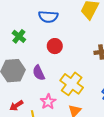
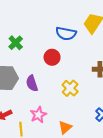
blue semicircle: (48, 17) -> (66, 34), moved
yellow cross: (72, 84) -> (70, 88), moved, size x0.7

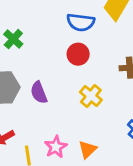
red circle: (52, 57) -> (78, 54), moved
pink star: (38, 115) -> (56, 147), moved

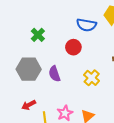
red circle: (78, 54) -> (73, 47), moved

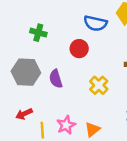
green cross: (38, 35) -> (38, 33), turned -32

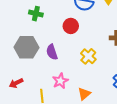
red arrow: (24, 114) -> (16, 83), moved
pink star: (66, 125) -> (60, 81), moved

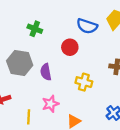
yellow cross: (88, 56) -> (84, 82), turned -35

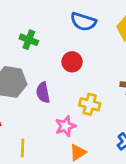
blue semicircle: (87, 26) -> (83, 22), moved
pink star: (50, 104) -> (65, 126), moved

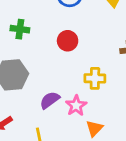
purple semicircle: (43, 93) -> (50, 100), moved, turned 78

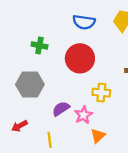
red circle: (68, 41) -> (80, 58), size x1.6

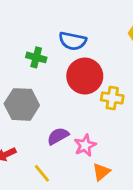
blue semicircle: (84, 22) -> (73, 41), moved
yellow cross: (101, 93) -> (112, 98), moved
yellow line: (50, 140) -> (42, 173), turned -35

